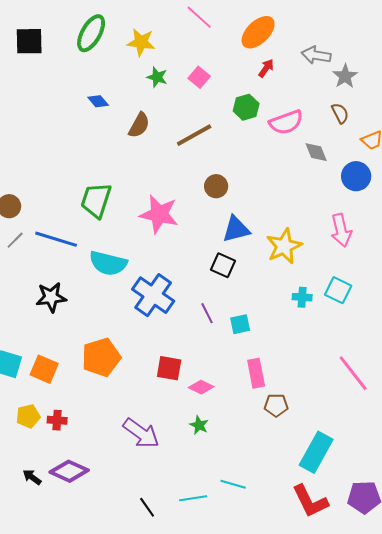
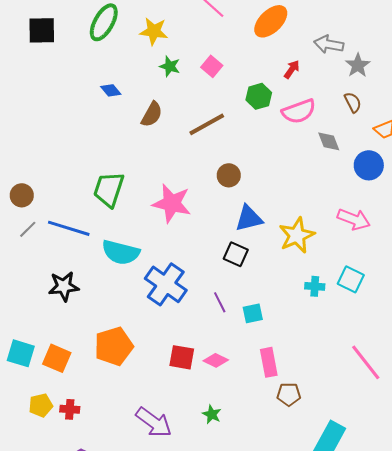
red arrow: (266, 68) -> (292, 69), moved
pink arrow: (341, 230) -> (354, 219), turned -56
pink diamond: (201, 387) -> (216, 360), moved

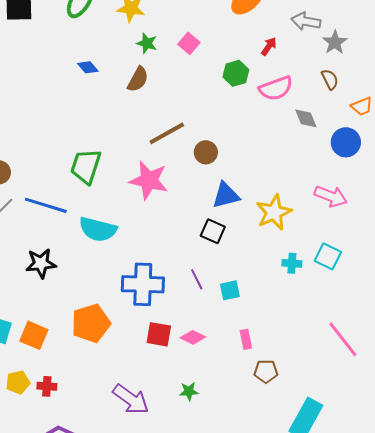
brown semicircle: (152, 114) -> (138, 79), moved
brown line: (207, 124) -> (167, 133), moved
blue cross: (166, 284) -> (143, 284), moved, turned -33
pink rectangle: (269, 362) -> (246, 339), size x0.7
green star: (212, 414) -> (189, 391), turned -30

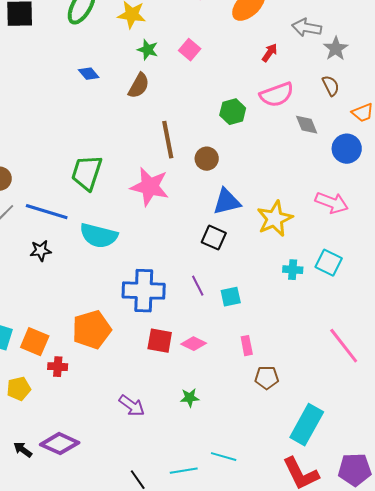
green hexagon: (236, 73) -> (233, 112), moved
brown line: (167, 133) -> (168, 140), turned -72
black star: (41, 263) -> (41, 251), moved, size x0.7
red cross: (47, 386) -> (58, 367), moved
purple arrow: (131, 399) -> (132, 406), size x0.7

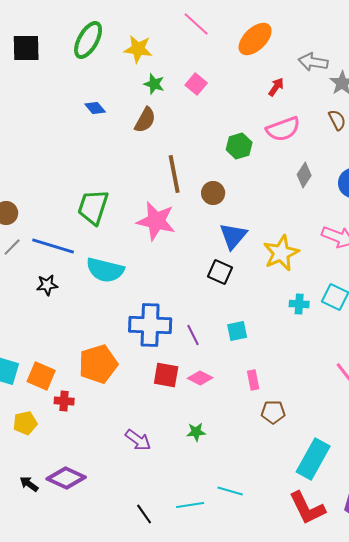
gray diamond: (307, 125) -> (304, 175), moved, turned 55
blue triangle: (227, 202) -> (233, 236), turned -36
purple line: (198, 286) -> (193, 335), moved

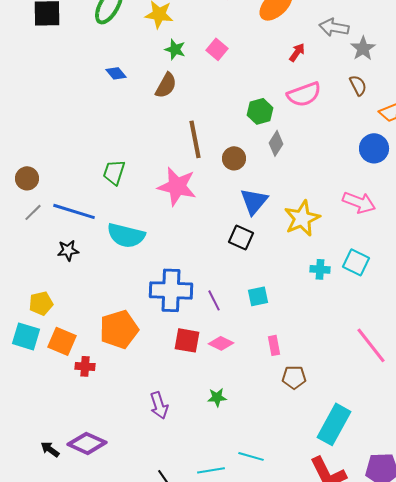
gray diamond: (304, 175) -> (276, 143), moved
green trapezoid: (93, 207) -> (114, 172), size x0.7
yellow pentagon: (25, 423) -> (41, 303), moved
purple arrow: (138, 440) -> (159, 405), turned 36

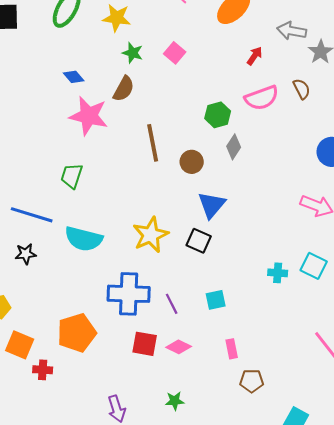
brown semicircle: (358, 85) -> (302, 89), moved
pink star: (177, 186) -> (89, 116), moved
yellow star: (302, 218) -> (151, 235), moved

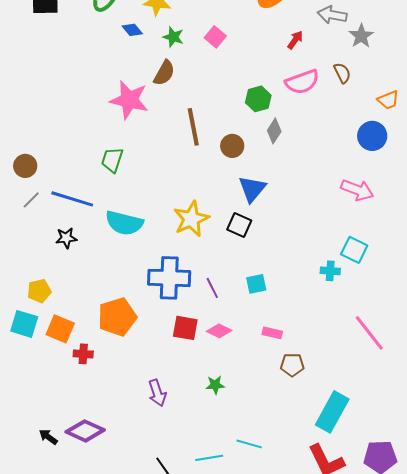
blue diamond: (74, 77) -> (132, 30), moved
cyan cross: (278, 273) -> (330, 271), moved
pink rectangle: (232, 349) -> (272, 333), turned -66

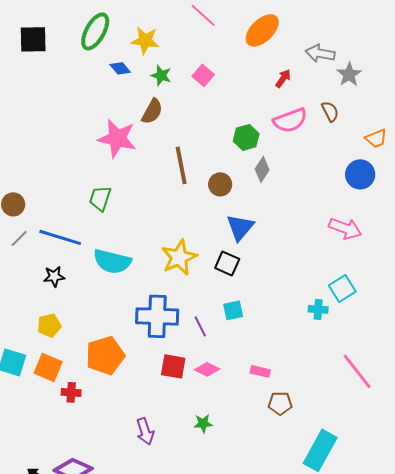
cyan square: (354, 250) -> (342, 288), turned 32
cyan square: (256, 284) -> (233, 310), moved
yellow pentagon: (39, 291) -> (49, 325), moved

